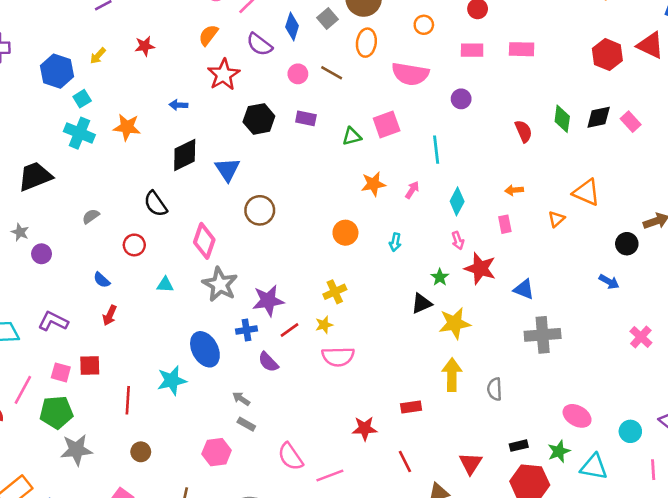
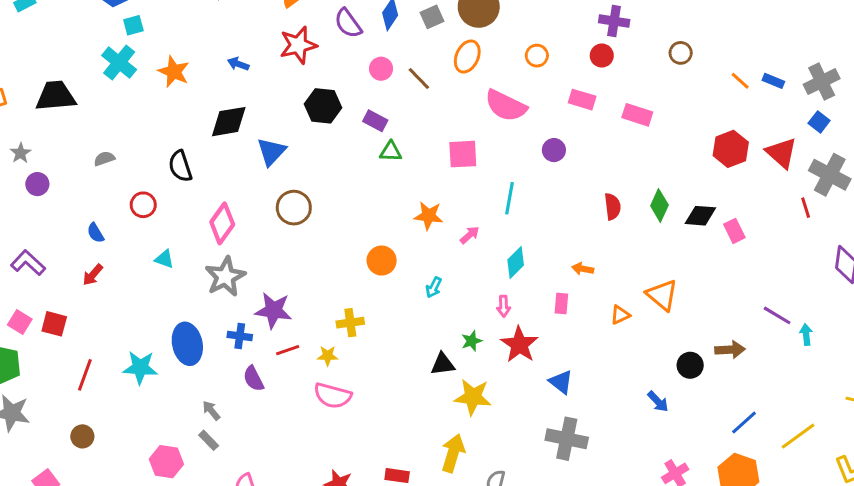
green triangle: (352, 136) -> (391, 152), moved

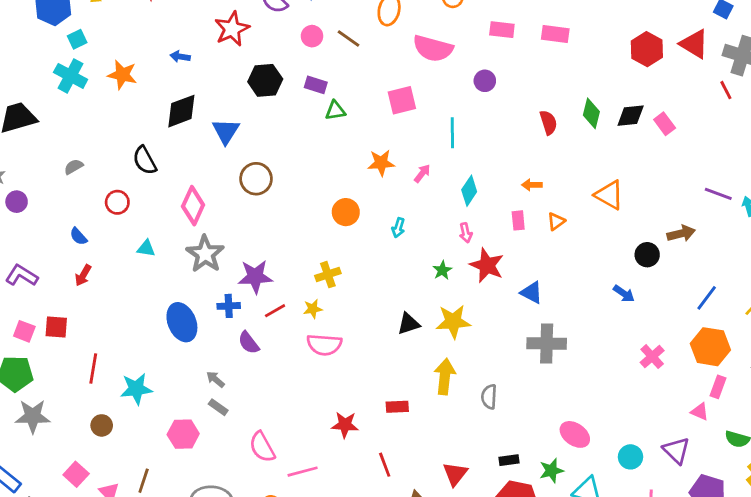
orange triangle: (620, 315) -> (556, 221), moved
black triangle: (443, 364) -> (409, 324), moved
cyan star: (140, 367) -> (136, 389), moved

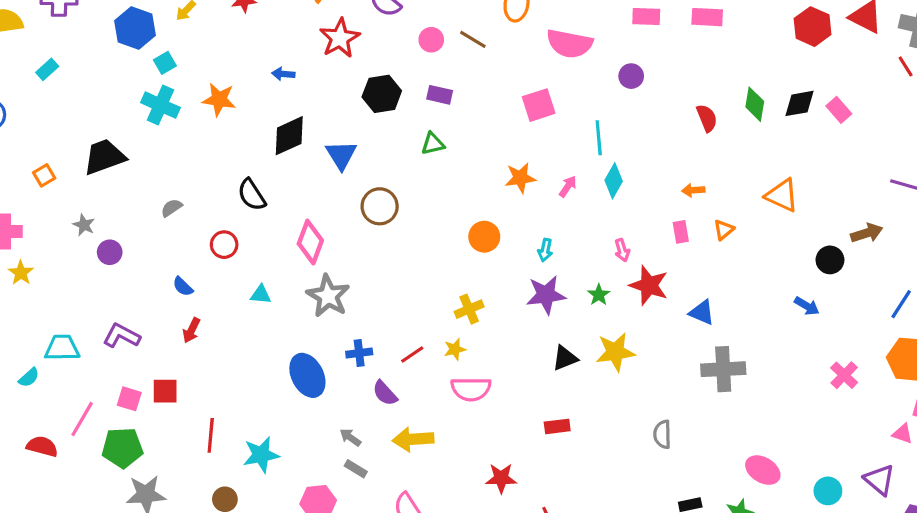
green triangle: (335, 111) -> (433, 144), moved
cyan diamond: (469, 191) -> (614, 181), moved
purple star: (255, 277) -> (546, 295), moved
yellow arrow: (445, 376) -> (413, 439), moved, turned -96
red rectangle: (397, 407) -> (557, 426), moved

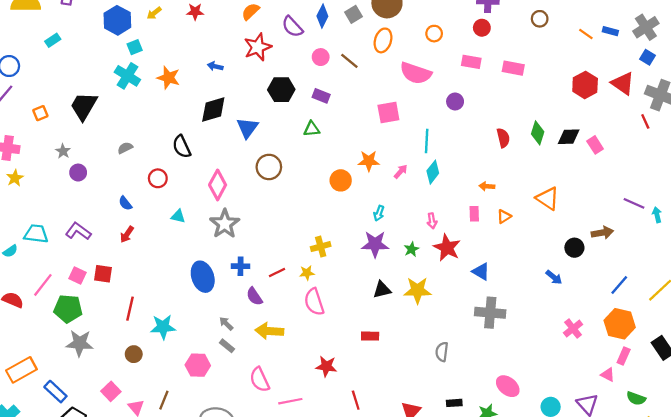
black trapezoid: (104, 157) -> (84, 106), turned -48
orange circle: (484, 237) -> (341, 180), moved
pink semicircle: (471, 389) -> (314, 302), turned 64

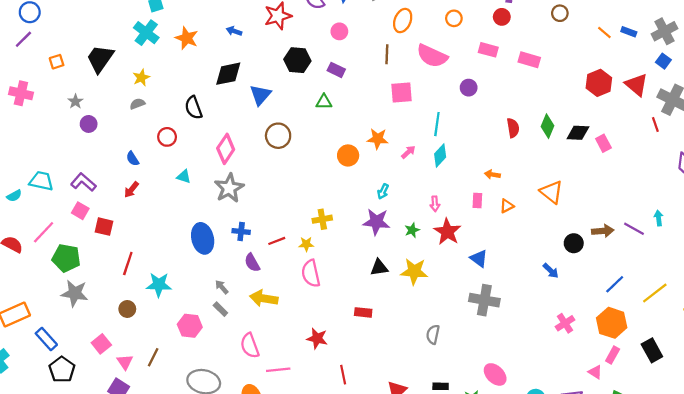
brown line: (349, 61) -> (387, 54), moved, turned 48
yellow star: (15, 178) -> (141, 78), moved
purple line: (634, 203) -> (634, 229), moved
pink square: (77, 276) -> (80, 211), moved

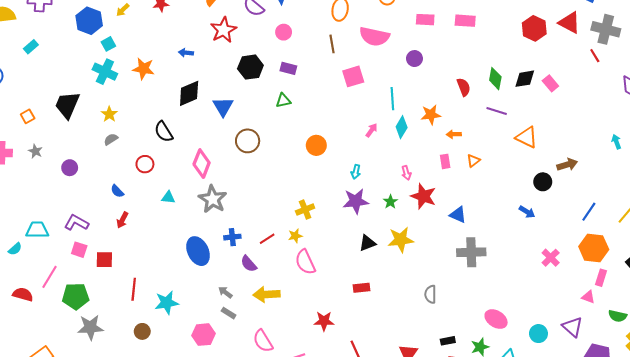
gray star: (75, 101) -> (35, 151), moved
orange star: (378, 139) -> (431, 115), moved
orange triangle: (552, 192) -> (527, 137), moved
purple line: (634, 229) -> (497, 111), moved

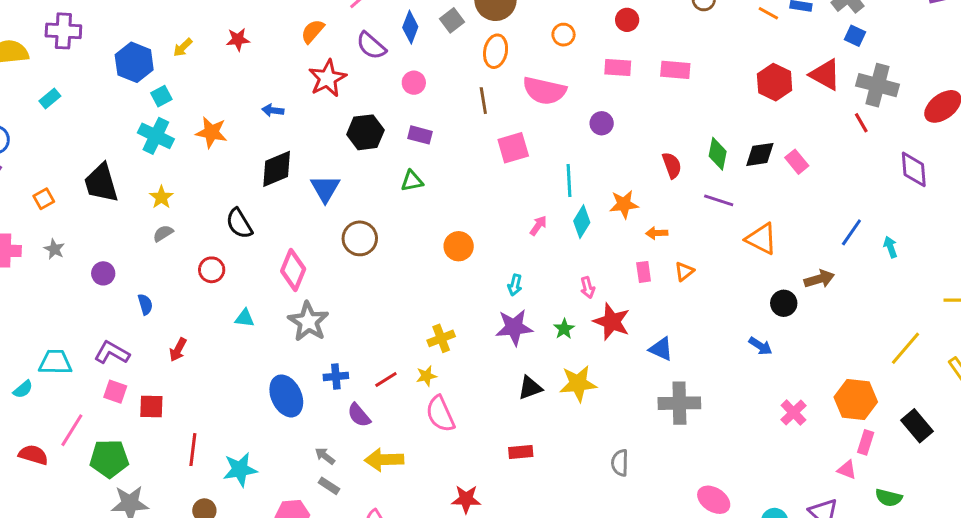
black trapezoid: (67, 105) -> (101, 183), turned -40
blue semicircle: (117, 191) -> (145, 304), moved, turned -152
blue line: (589, 212) -> (851, 232), moved

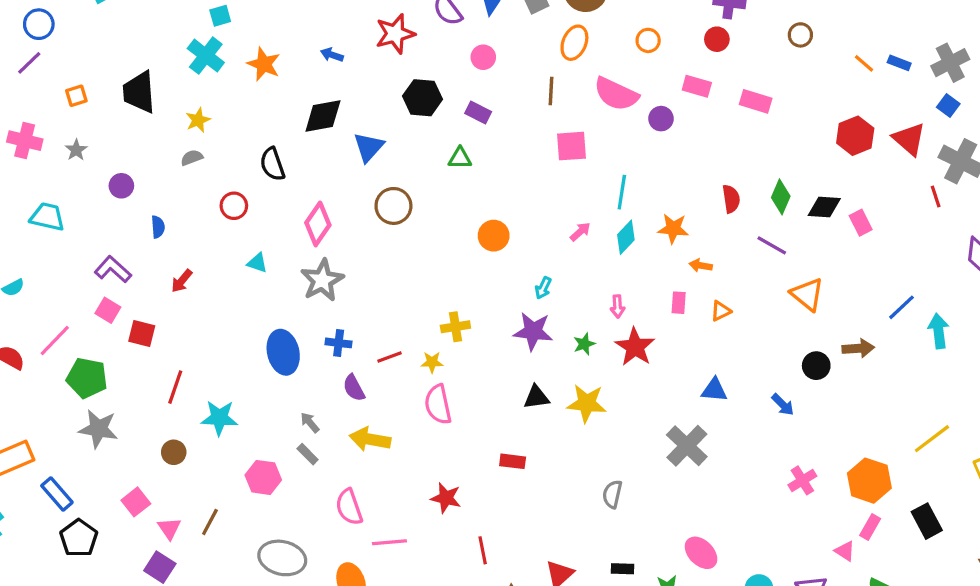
purple circle: (602, 123) -> (661, 119), moved
cyan arrow: (890, 247) -> (939, 331), size x1.5
blue triangle: (661, 349) -> (714, 390), moved, turned -32
cyan trapezoid: (55, 362) -> (47, 217), moved
gray cross: (679, 403) -> (687, 446), turned 33

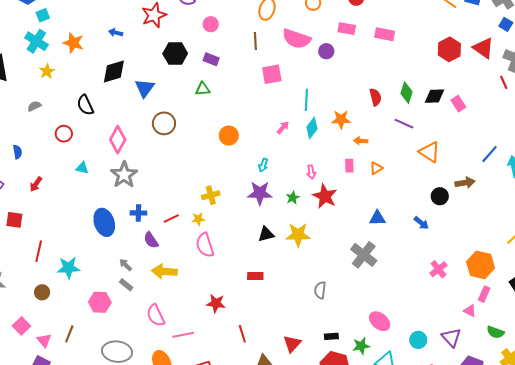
yellow star: (198, 120) -> (47, 71), moved

